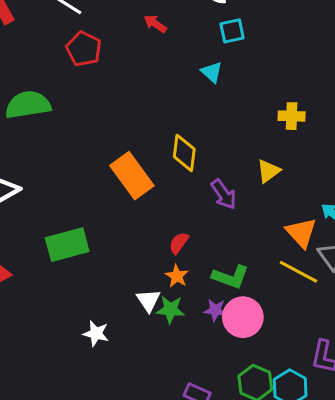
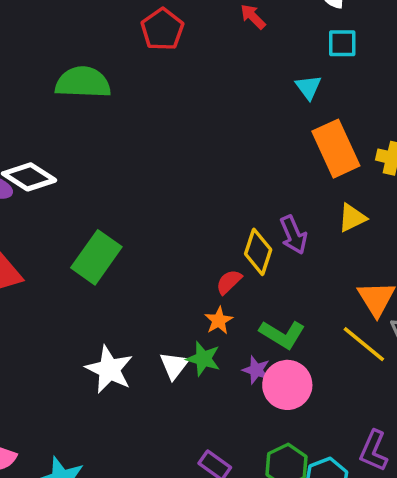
yellow diamond: (184, 153) -> (258, 252), moved
orange rectangle: (132, 176) -> (336, 149), moved
green rectangle: (67, 245) -> (96, 257), turned -51
white triangle: (148, 300) -> (174, 365), moved
white star: (96, 333) -> (109, 369), size x1.5

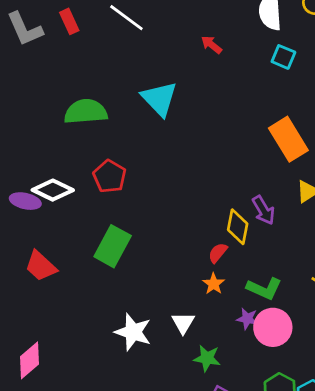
red pentagon: (162, 29) -> (110, 176), moved
cyan square: (342, 43) -> (283, 57), turned 30
cyan triangle: (308, 87) -> (159, 99), moved, size x1.8
green star: (203, 359) -> (207, 358), moved

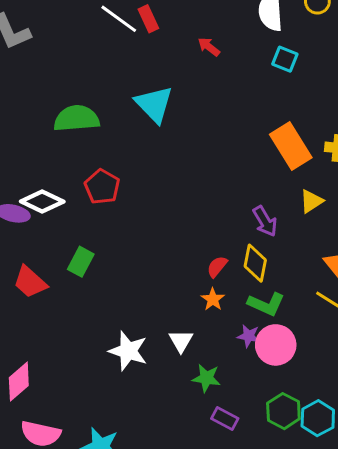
red rectangle: (69, 21) -> (148, 19), moved
yellow diamond: (238, 227) -> (255, 263), moved
green rectangle: (113, 246) -> (81, 262), moved, size x0.7

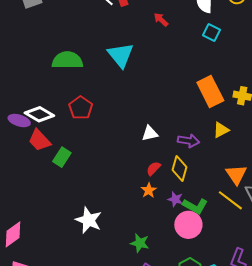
purple arrow: (265, 221) -> (189, 141), turned -55
red trapezoid: (30, 282) -> (39, 140), moved
green L-shape: (266, 304) -> (195, 206), moved
purple star: (249, 336) -> (175, 199), moved
white triangle: (181, 341) -> (150, 133), moved, turned 42

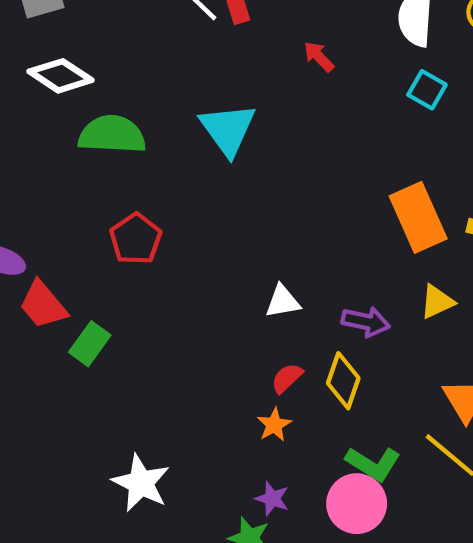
white diamond: (39, 114) -> (60, 76), moved
purple star: (175, 199) -> (272, 499), moved

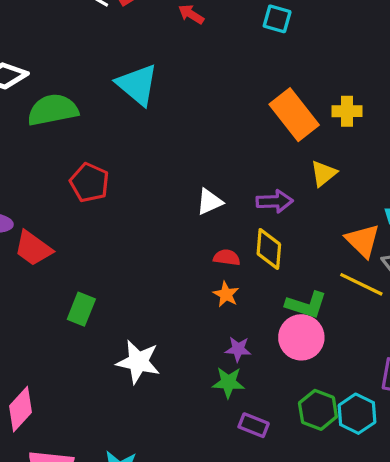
green rectangle: (90, 344) -> (81, 309), moved
red semicircle: (287, 378) -> (227, 257), turned 65

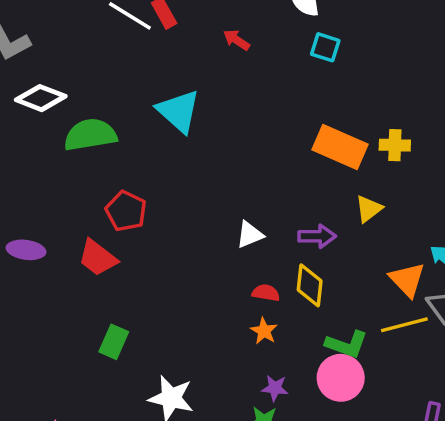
orange rectangle: (294, 115) -> (340, 147), turned -30
red trapezoid: (33, 248) -> (98, 258), moved
yellow line: (361, 284) -> (404, 325), turned -42

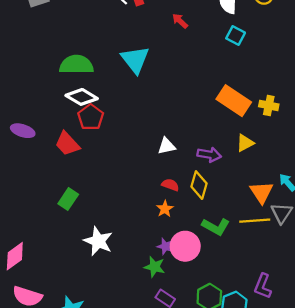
white diamond: (41, 98) -> (82, 97), moved
pink circle: (341, 378) -> (185, 246), moved

